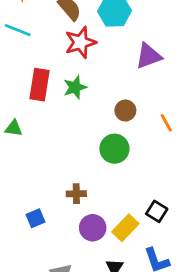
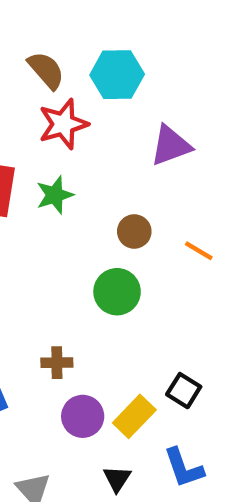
orange line: (166, 123) -> (199, 251), turned -30

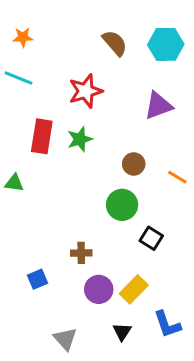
brown semicircle: (46, 70) -> (115, 43), moved
cyan hexagon: (117, 75) -> (166, 44), moved
black square: (184, 391) -> (151, 238), moved

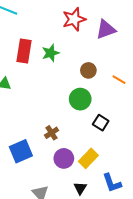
red star: (86, 91) -> (74, 19), moved
brown cross: (81, 253) -> (52, 133), turned -32
blue square: (37, 279) -> (21, 151), size x1.6

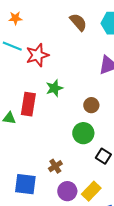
red star: (74, 19) -> (37, 55), moved
red rectangle: (24, 51) -> (28, 104), moved
blue square: (21, 151) -> (25, 184), turned 30

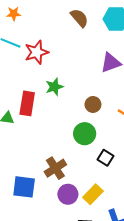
brown cross: (55, 166) -> (55, 168), size x1.5

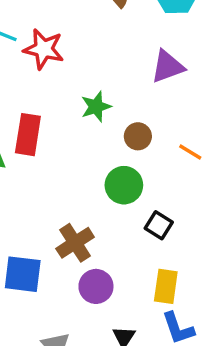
red star: (37, 52) -> (44, 49), turned 30
green star: (54, 87) -> (96, 107), moved
yellow rectangle: (93, 194) -> (166, 286), moved, turned -36

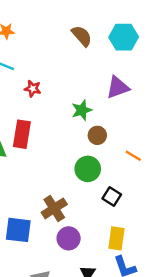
red star: (44, 49) -> (33, 89), moved, size x0.6
green star: (96, 107) -> (82, 110), moved
orange line: (190, 152) -> (133, 156), moved

